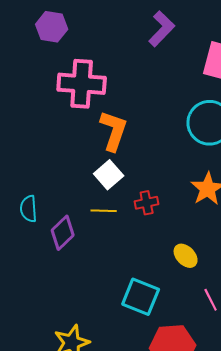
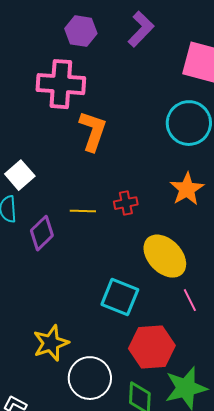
purple hexagon: (52, 27) -> (81, 31), moved
white square: (109, 175) -> (20, 175), moved
yellow ellipse: (186, 256) -> (165, 256), size x1.8

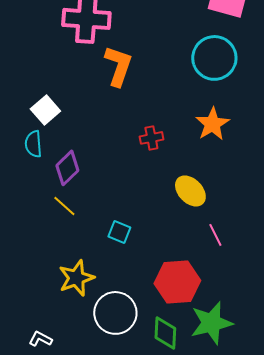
yellow line: (83, 211) -> (64, 206), moved, turned 40
yellow ellipse: (165, 256) -> (190, 191), size x0.7
cyan square: (120, 297) -> (119, 232), moved, size x0.6

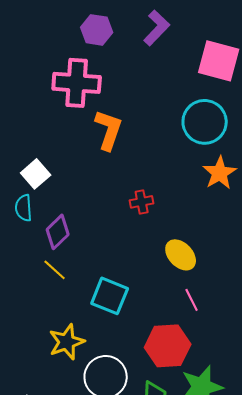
orange star: (212, 124) -> (220, 173), moved
cyan square: (119, 232) -> (110, 296), size x1.6
pink line: (215, 235) -> (192, 300), moved

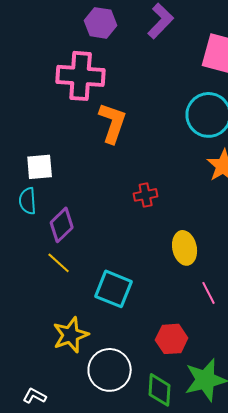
white square: (36, 174) -> (40, 167), turned 36
yellow ellipse: (181, 255) -> (185, 248), turned 32
pink line: (192, 300) -> (209, 293), moved
red hexagon: (168, 346) -> (172, 339), size x0.7

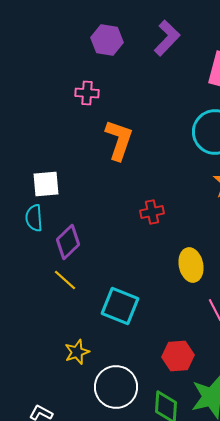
pink cross: (81, 76) -> (87, 93), size x0.5
yellow star: (71, 335) -> (77, 352), size x0.7

